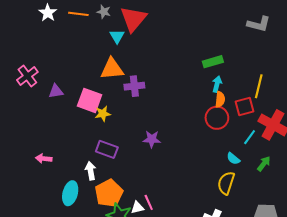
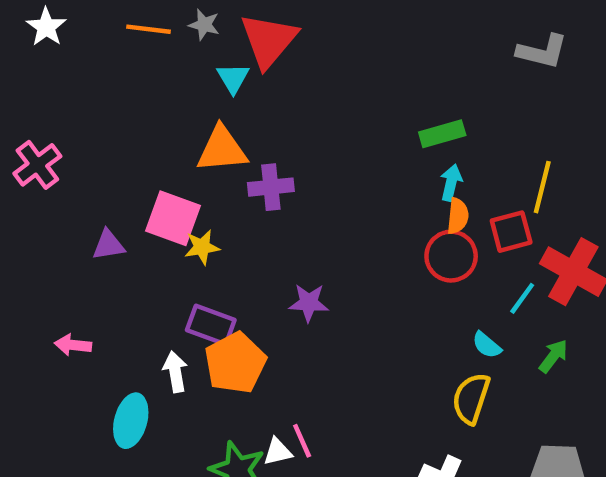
white star: (48, 13) -> (46, 27), moved
purple triangle: (56, 91) -> (109, 245), moved
orange pentagon: (109, 193) -> (235, 363), moved

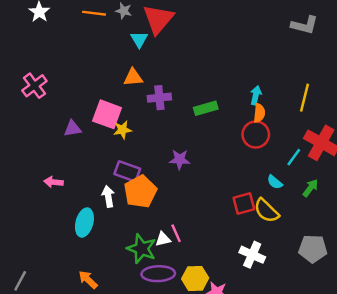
green rectangle: (442, 134) -> (206, 108), moved
orange triangle: (222, 149) -> (133, 77), size x0.7
red square: (511, 232) -> (244, 204), moved
yellow semicircle: (471, 398) -> (266, 211), turned -64

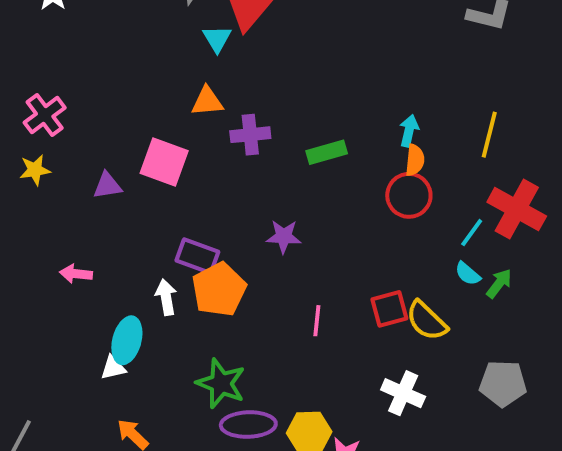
yellow star: (123, 130) -> (35, 170), moved
cyan semicircle: (275, 182) -> (468, 274), moved
pink line: (176, 233) -> (317, 321), moved, turned 30
white triangle: (163, 239) -> (113, 368), moved

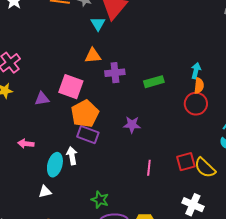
orange pentagon: (219, 289) -> (85, 114), moved
cyan ellipse: (127, 340) -> (55, 165), moved
green star: (221, 383) -> (100, 200), size x0.7

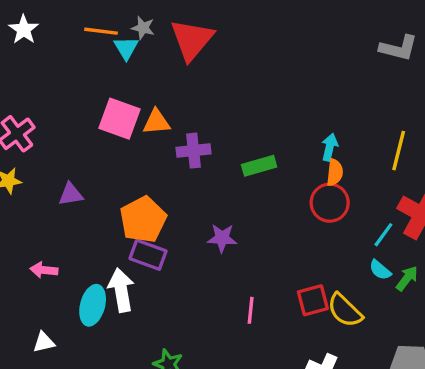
cyan triangle: (98, 24) -> (126, 48), moved
pink square: (71, 87) -> (119, 119), moved
white arrow: (72, 156) -> (121, 290), size x1.4
white triangle: (45, 192) -> (44, 342), moved

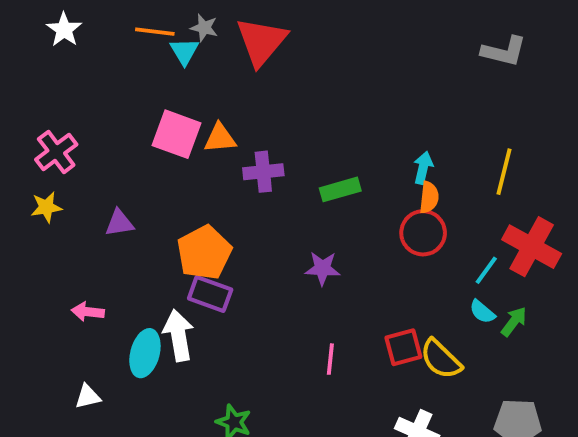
purple star: (222, 238) -> (322, 268), moved

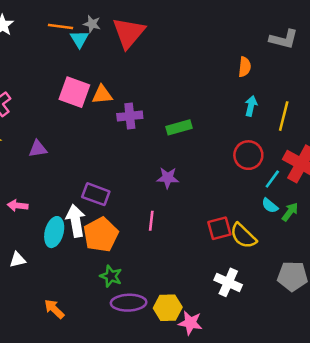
cyan arrow: (423, 168) -> (251, 106), moved
orange semicircle: (429, 197) -> (245, 67), moved
red circle: (423, 233) -> (248, 155), moved
orange pentagon: (204, 253) -> (101, 235), moved
pink line: (330, 359) -> (151, 221), moved

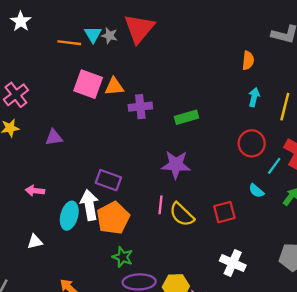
gray star: (92, 24) -> (110, 36), moved
orange line: (60, 26) -> (69, 43), moved
purple star: (168, 178) -> (176, 165), size x1.4
cyan semicircle: (270, 206) -> (256, 191), moved
yellow semicircle: (243, 236) -> (182, 214), moved

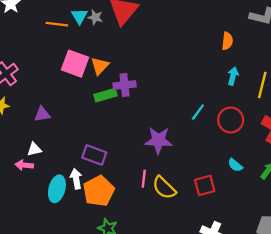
orange triangle: (114, 87) -> (100, 66), turned -42
green rectangle: (187, 117) -> (105, 95), moved
cyan line: (274, 166) -> (198, 112), moved
white arrow: (89, 205) -> (76, 179), size x0.7
white triangle: (35, 242) -> (34, 149), moved

